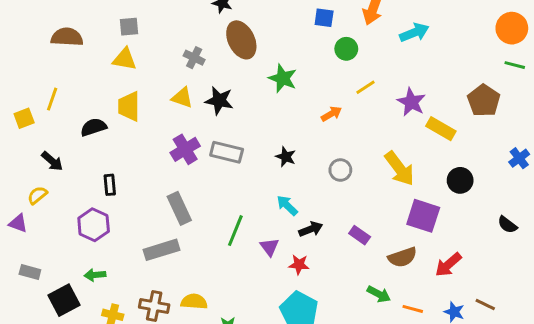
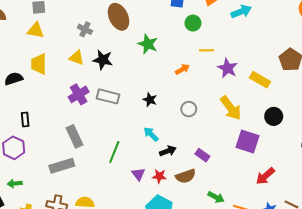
yellow line: (366, 87) -> (207, 50), turned 32
purple star: (411, 102) -> (228, 68), moved
purple triangle: (269, 247) -> (138, 174), moved
brown semicircle: (402, 257) -> (186, 176), moved

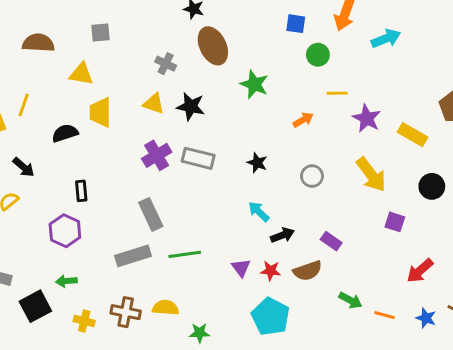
yellow triangle: (36, 30) -> (81, 74), moved
purple square: (247, 142) -> (395, 222), size x0.6
green line: (114, 152) -> (185, 254), moved, turned 60

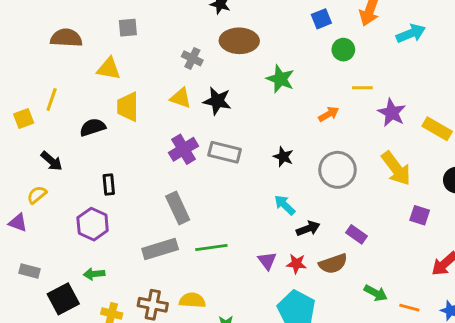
blue square: (296, 24) -> (321, 19), turned -30
brown ellipse: (213, 46) -> (239, 41), turned -63
gray circle: (312, 176) -> (337, 170), size x1.6

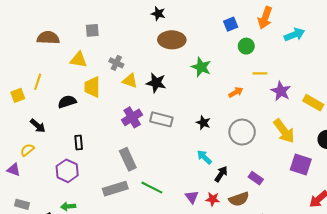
gray cross: (192, 58) -> (116, 63), moved
purple square: (420, 215) -> (301, 165), size x1.5
black arrow: (308, 228) -> (221, 174), turned -35
green line: (211, 248) -> (152, 188), turned 35

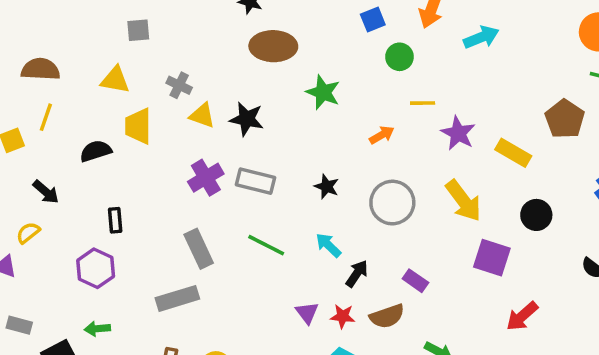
brown semicircle: (48, 38) -> (41, 69), moved
green line: (152, 188) -> (266, 245), moved

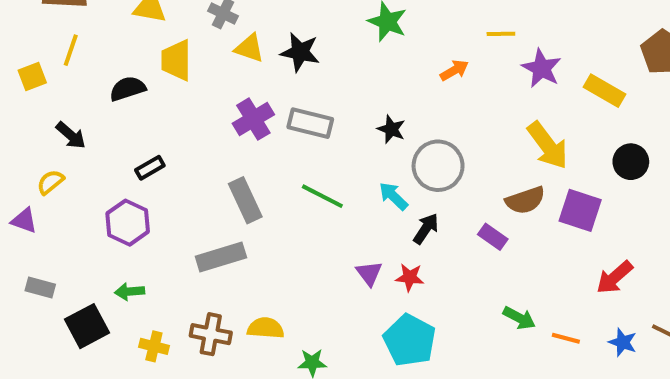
gray circle: (392, 203) -> (438, 166), moved
black rectangle: (115, 220) -> (150, 168), turned 65
brown semicircle: (387, 316) -> (525, 200), moved

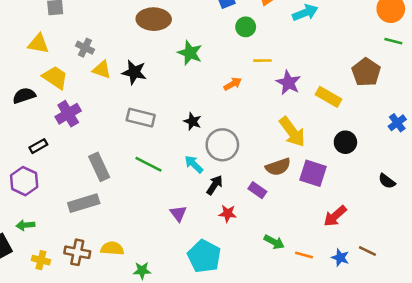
yellow trapezoid: (176, 60) -> (55, 77), turned 124
purple cross: (253, 119) -> (68, 114), moved
red star: (410, 277) -> (228, 213), moved

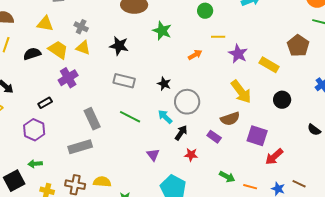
yellow triangle: (102, 70) -> (83, 48), moved
black semicircle: (24, 96) -> (32, 54), moved
purple square: (313, 173) -> (257, 136), moved

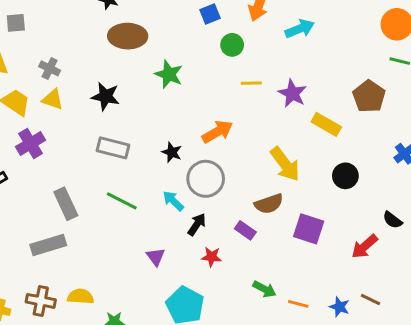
purple star: (238, 54) -> (292, 93), moved
orange arrow: (195, 55) -> (217, 132), moved, size x1.5
red arrow: (274, 157) -> (365, 246), moved

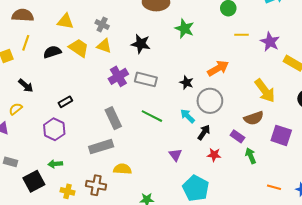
purple cross: (31, 143) -> (118, 76), moved
green arrow: (264, 289) -> (251, 156), moved, turned -140
yellow semicircle: (81, 297) -> (122, 169), moved

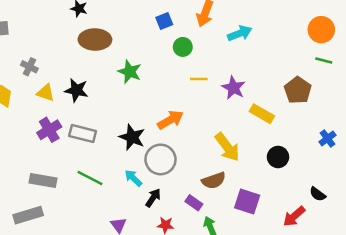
yellow triangle: (104, 46) -> (45, 93), moved
black star: (187, 82) -> (132, 137), size x1.5
gray rectangle: (113, 118) -> (43, 180), turned -55

